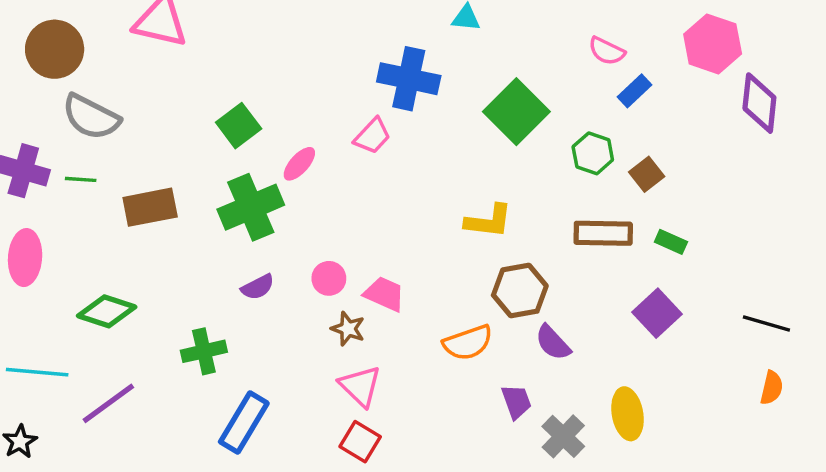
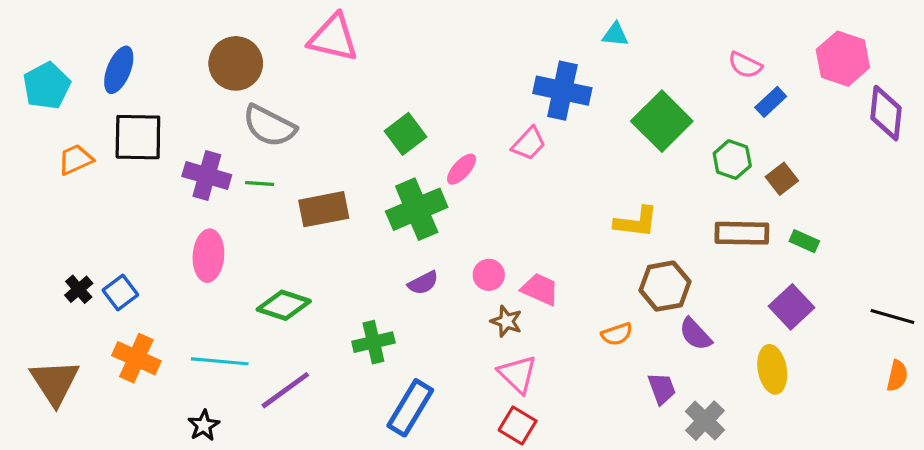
orange semicircle: (468, 343) -> (617, 334), size x0.7
yellow ellipse: (628, 414) -> (772, 369), moved

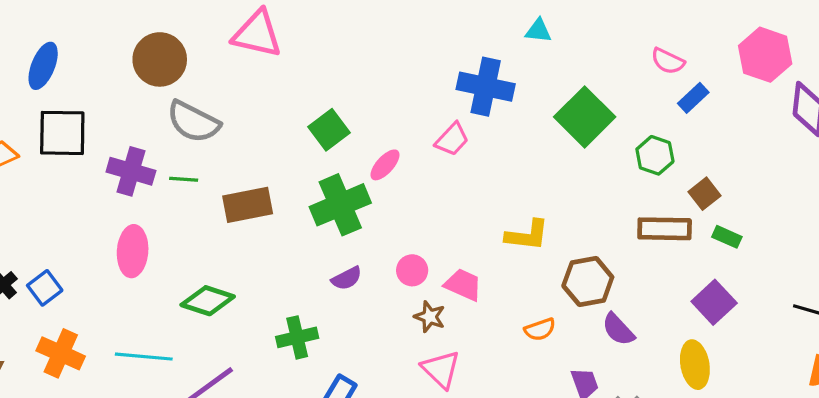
brown square: (782, 179) -> (704, 194), moved
yellow L-shape: (636, 222) -> (527, 235), moved

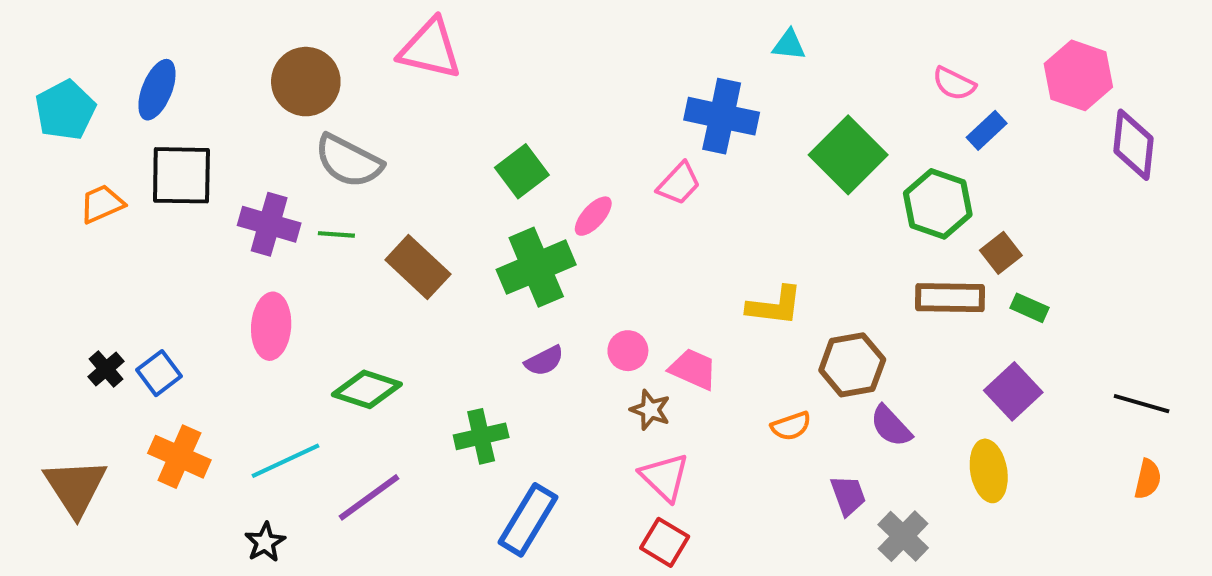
green hexagon: (655, 155) -> (938, 204), size x1.4
brown rectangle: (248, 205) -> (418, 267), turned 54
cyan line: (144, 357) -> (285, 461), turned -30

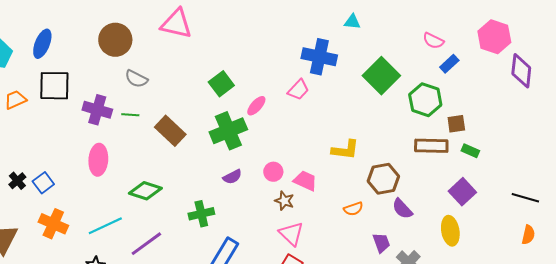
gray semicircle: (349, 161) -> (136, 79), size x0.7
brown square: (1001, 253) -> (456, 124), turned 30

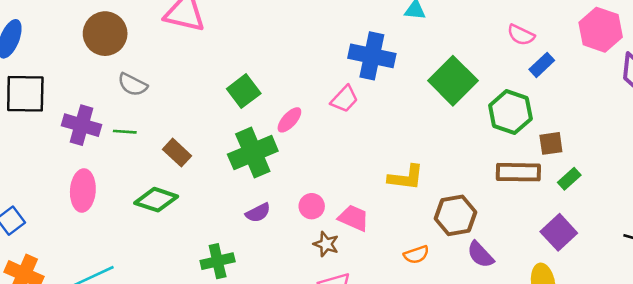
brown rectangle: (170, 131) -> (177, 153), size x0.7
green rectangle: (470, 151) -> (569, 179), turned -66
green diamond: (145, 191) -> (156, 200), moved

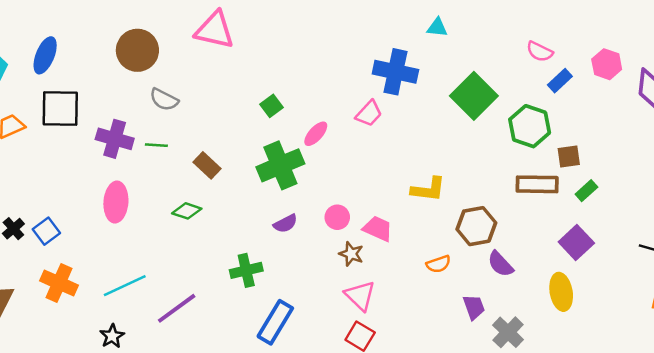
pink hexagon: (601, 30) -> (607, 64), moved, size x0.7
green square: (244, 91) -> (272, 106), size x0.7
green diamond: (156, 200) -> (187, 211), size x0.7

